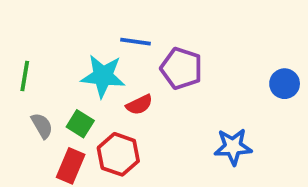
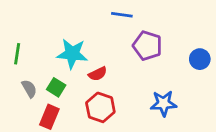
blue line: (136, 42) -> (122, 15), moved
purple pentagon: (181, 68) -> (147, 46), moved
red hexagon: (118, 154) -> (100, 107), moved

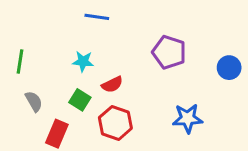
blue line: (122, 15) -> (97, 17), moved
cyan star: (72, 54) -> (83, 61), size x0.6
green square: (56, 87) -> (80, 100), moved

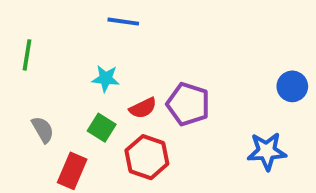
purple pentagon: (169, 52) -> (188, 104), moved
green line: (20, 61) -> (27, 55), moved
blue star: (188, 118) -> (267, 151), moved

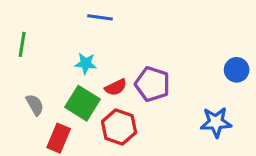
green square: (102, 128) -> (82, 103), size x1.5

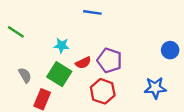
blue line: (100, 17) -> (92, 12), moved
green line: (22, 44) -> (16, 32), turned -66
red hexagon: (119, 127) -> (103, 91), moved

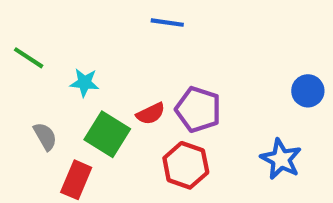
cyan star: (62, 46) -> (84, 83), moved
blue star: (155, 88) -> (281, 159), turned 30

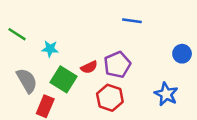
blue line: (167, 23) -> (132, 21), moved
purple pentagon: (198, 109) -> (117, 65), turned 30
gray semicircle: (45, 136) -> (27, 81), size x1.5

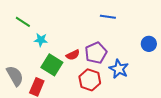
green line: (17, 34) -> (23, 22), moved
gray semicircle: (27, 81) -> (15, 76), moved
blue star: (166, 94) -> (119, 69), moved

